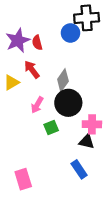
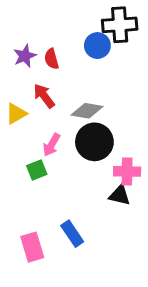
purple star: (18, 40) -> (25, 56), size x0.7
gray diamond: (63, 80) -> (87, 111), turned 65
green square: (51, 128) -> (37, 170), moved
blue rectangle: (79, 169) -> (72, 234), moved

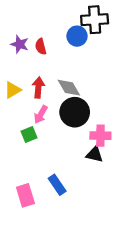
purple star: (25, 56) -> (20, 44), turned -30
red arrow: (44, 96) -> (38, 88), moved, turned 42
gray diamond: (87, 111) -> (69, 88), turned 50

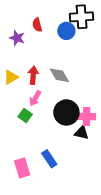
red semicircle: (41, 47) -> (37, 25), moved
black circle: (75, 112) -> (66, 112), moved
green square: (29, 134) -> (25, 116), turned -32

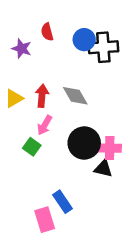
black cross: (82, 17) -> (103, 47), moved
pink rectangle: (22, 168) -> (45, 220), moved

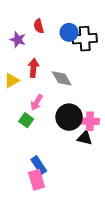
red arrow: (42, 96) -> (33, 68), moved
blue rectangle: (62, 202) -> (39, 165), moved

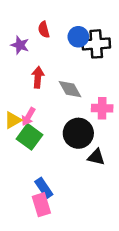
yellow triangle: (12, 80) -> (13, 120), moved
pink arrow: (37, 102) -> (28, 117), moved
green square: (26, 120) -> (29, 137), size x1.5
pink cross: (90, 121) -> (102, 108), moved

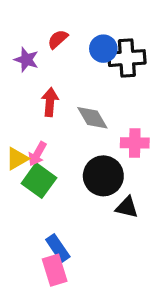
red semicircle: (44, 30) -> (58, 39), turned 63

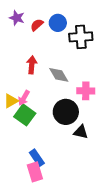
blue circle: (103, 49) -> (58, 23), moved
purple star: (26, 60) -> (17, 18), moved

